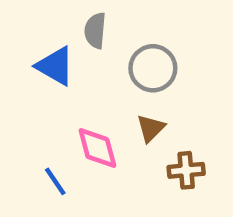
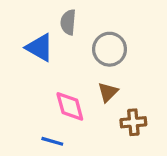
blue line: (55, 181) -> (52, 141), moved, turned -40

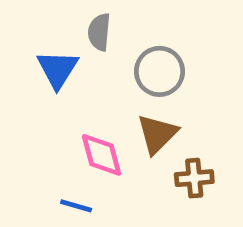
blue triangle: (40, 48) -> (57, 69), turned 32
brown triangle: (108, 92) -> (157, 134), size x1.4

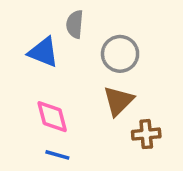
blue triangle: (57, 69) -> (43, 52), turned -40
pink diamond: (102, 155) -> (52, 117), moved

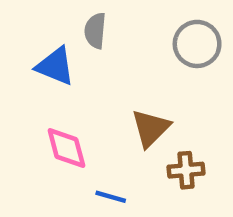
gray circle: (120, 54) -> (197, 44), moved
blue line: (57, 155) -> (111, 197), moved

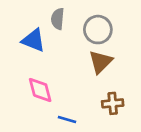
gray circle: (197, 44) -> (98, 30), moved
brown triangle: (151, 128) -> (101, 62), moved

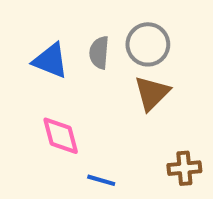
gray semicircle: (58, 19) -> (99, 53), moved
brown cross: (113, 103) -> (184, 168), moved

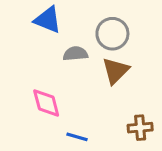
gray semicircle: (99, 53) -> (75, 54), moved, turned 80
blue triangle: (50, 61) -> (48, 20), moved

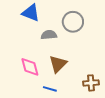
brown triangle: (115, 71) -> (58, 64), moved

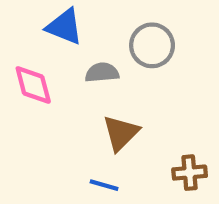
pink diamond: (30, 67) -> (33, 85), moved

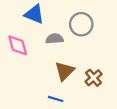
brown cross: (190, 173) -> (94, 78), moved, turned -36

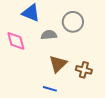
brown cross: (94, 78) -> (84, 70), turned -35

